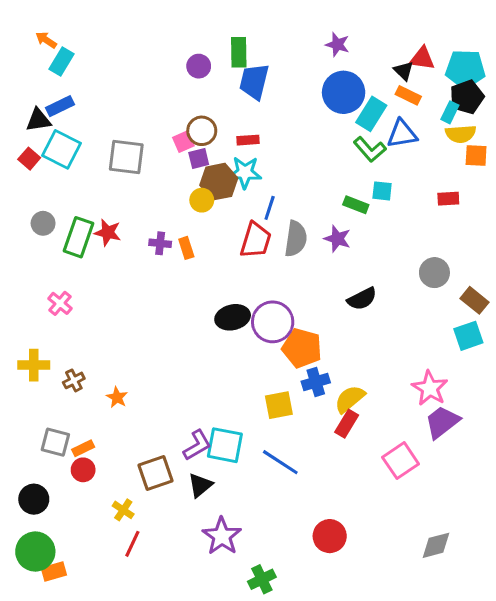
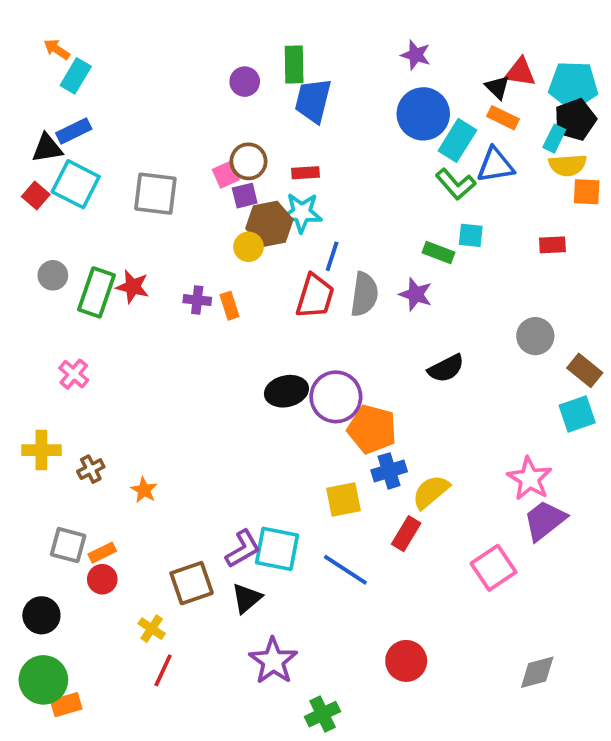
red rectangle: (347, 424) -> (406, 534), moved

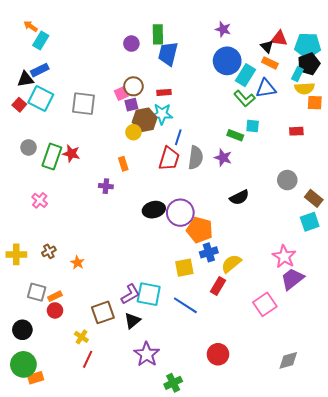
purple cross: (197, 300) -> (106, 186), moved
yellow cross: (41, 450) -> (16, 254), moved

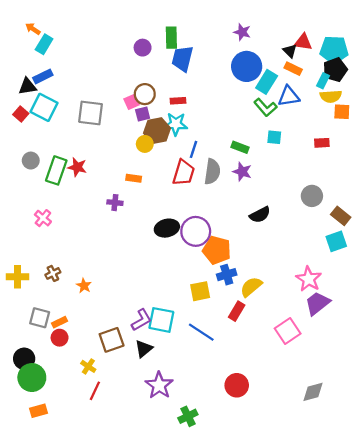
green rectangle: (235, 135) -> (240, 147), moved
orange rectangle: (123, 164) -> (134, 178), turned -64
green circle: (23, 364) -> (32, 378), moved

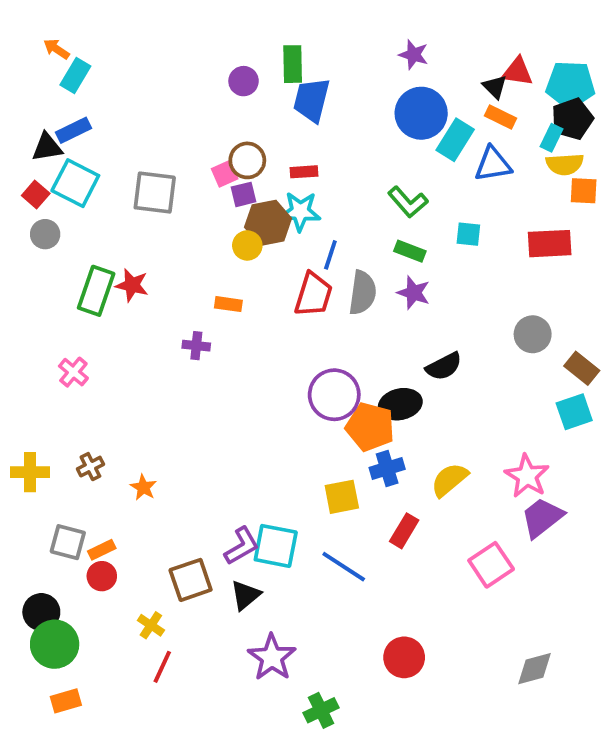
green L-shape: (265, 107) -> (408, 202), moved
red rectangle: (322, 143) -> (550, 244), size x1.6
gray circle: (31, 161) -> (45, 234), moved
black ellipse: (167, 228) -> (400, 404), moved
yellow semicircle: (251, 287) -> (449, 480), moved

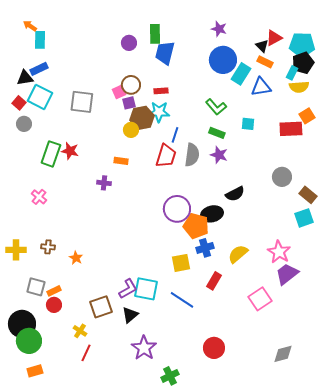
red triangle: (517, 72) -> (274, 38), turned -36
cyan rectangle: (75, 75) -> (40, 40), turned -30
orange square: (584, 191) -> (307, 116), moved, turned -35
brown cross: (90, 467) -> (48, 247), turned 32
black circle: (41, 612) -> (22, 324), size x1.4

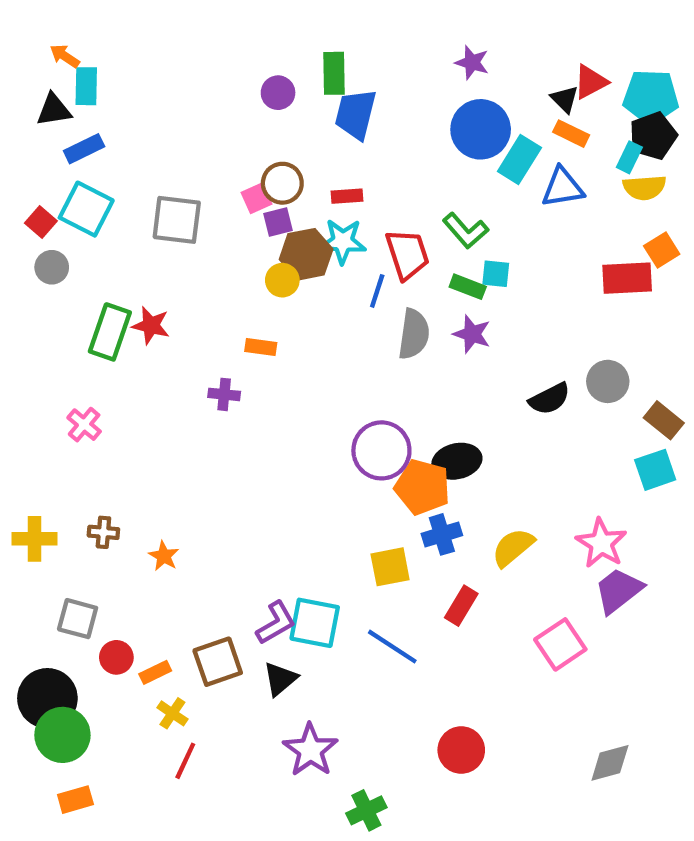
black triangle: (25, 78) -> (54, 110), moved
cyan square: (248, 124) -> (496, 274), moved
red trapezoid: (166, 156) -> (407, 254), moved, turned -35
black semicircle: (235, 194) -> (550, 399), moved
orange rectangle: (54, 291) -> (155, 672), moved

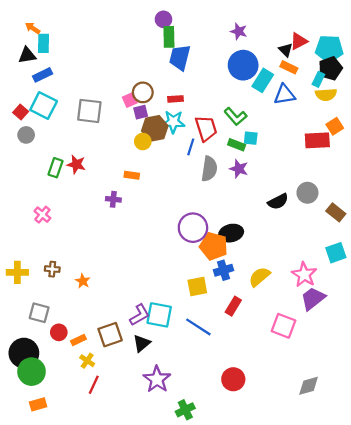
purple circle: (278, 93) -> (163, 19), moved
green rectangle: (110, 332) -> (56, 168), size x0.7
cyan square: (655, 470) -> (336, 253), moved
pink square: (560, 644) -> (283, 326), turned -35

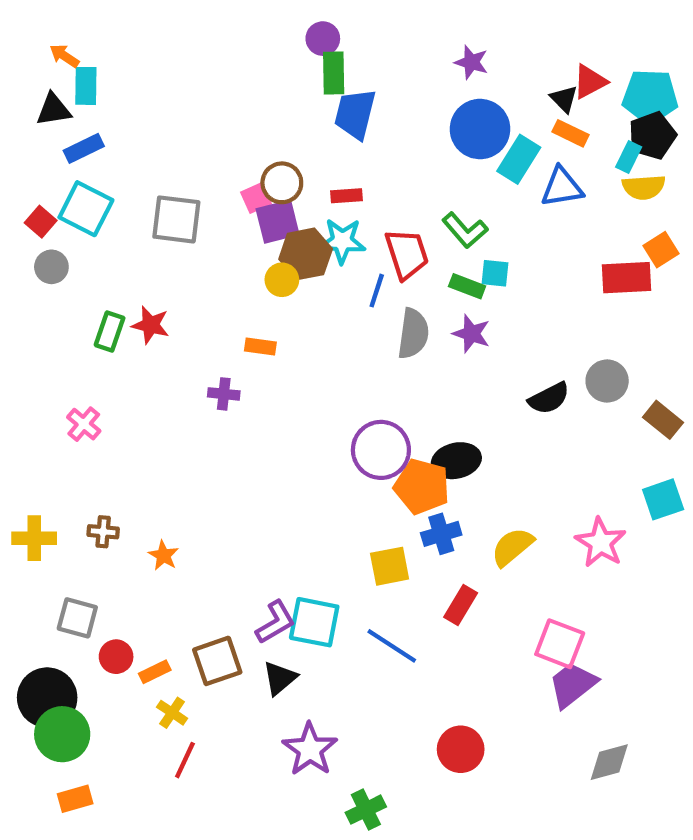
purple square: (141, 112) -> (278, 222), size x1.5
purple trapezoid: (313, 299) -> (573, 685), moved

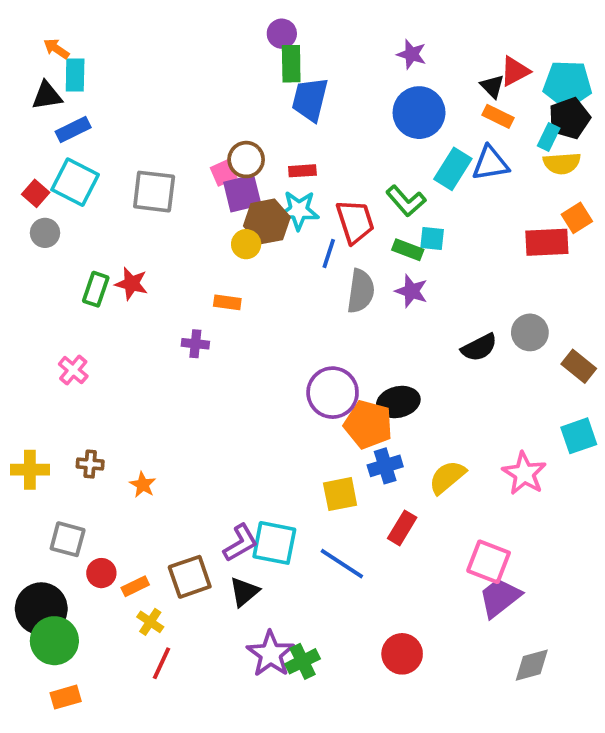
cyan rectangle: (519, 159) -> (453, 169), moved
green cross: (366, 810) -> (302, 661), moved

